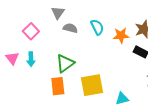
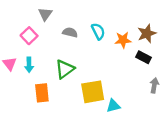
gray triangle: (58, 13) -> (45, 14), moved
orange rectangle: (58, 86) -> (42, 93), moved
cyan triangle: (122, 99) -> (113, 106), moved

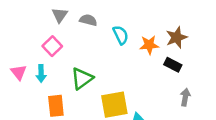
gray semicircle: (70, 32) -> (88, 20), moved
pink square: (29, 36) -> (52, 46), moved

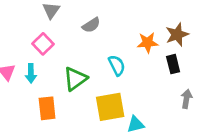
gray semicircle: (88, 20) -> (91, 25), moved, turned 133
cyan semicircle: (121, 35) -> (117, 65), moved
black rectangle: (173, 65) -> (173, 64), turned 49

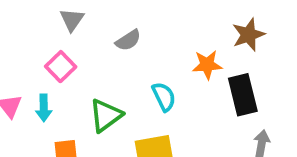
brown star: (177, 35) -> (248, 35), moved
black rectangle: (173, 64) -> (243, 95), size x1.5

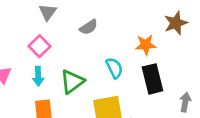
black rectangle: (243, 95) -> (153, 79), moved
cyan arrow: (44, 108) -> (38, 76), moved

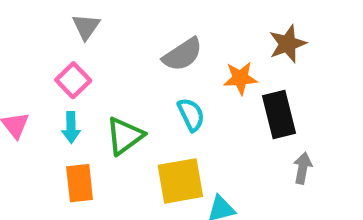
gray semicircle: (89, 27) -> (183, 55), moved, size x1.4
black rectangle: (153, 79) -> (279, 115), moved

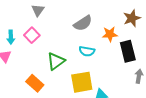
cyan semicircle: (191, 115) -> (87, 51), turned 126
cyan arrow: (71, 127) -> (11, 37), moved
orange rectangle: (80, 183) -> (35, 83), turned -42

